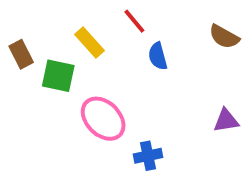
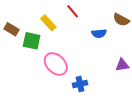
brown rectangle: (21, 54) -> (12, 29), turned -32
blue semicircle: (158, 56) -> (99, 33), moved, turned -80

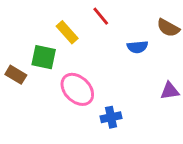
brown rectangle: (12, 29) -> (16, 75), moved

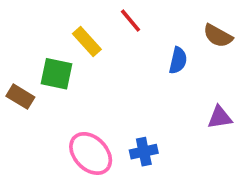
blue semicircle: (137, 47) -> (178, 60), turned -72
pink ellipse: (77, 89) -> (91, 153), moved

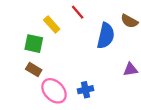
blue semicircle: (178, 60) -> (106, 36), size x1.6
brown rectangle: (20, 97) -> (34, 69), moved

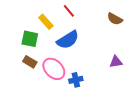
blue semicircle: (106, 36) -> (68, 40), moved, turned 45
pink ellipse: (54, 91) -> (54, 69), moved

